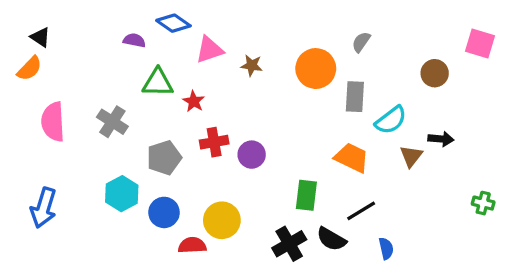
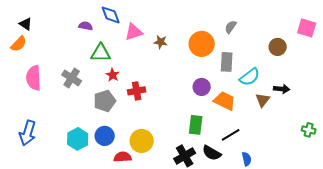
blue diamond: (173, 23) -> (111, 15), turned 35
red star: (194, 101) -> (113, 75), moved
purple circle: (252, 155) -> (202, 87), moved
cyan hexagon: (122, 194) -> (78, 139), moved

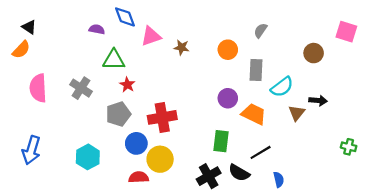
orange circle: (202, 44) -> (228, 50), size x0.7
red cross: (137, 91) -> (162, 117), moved, size x1.4
blue circle: (105, 136) -> (136, 143), moved

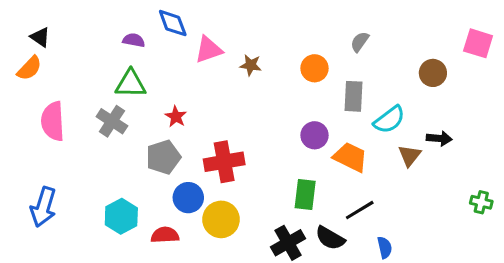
green triangle: (114, 60) -> (131, 84), moved
red semicircle: (139, 177) -> (165, 235), moved

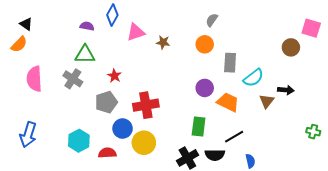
blue diamond: (173, 23) -> (112, 15), turned 50
gray semicircle: (360, 42) -> (212, 20), moved
brown circle: (433, 73) -> (291, 47), moved
black semicircle: (330, 238) -> (215, 155), turned -30

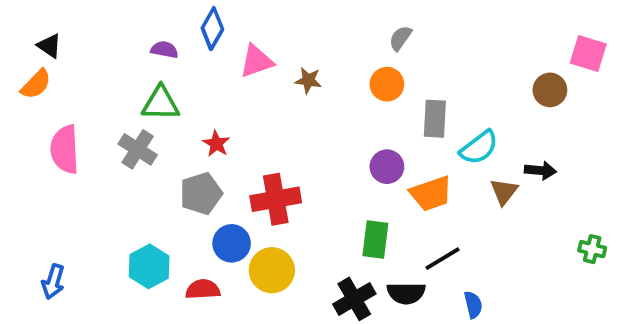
orange trapezoid: (228, 102) -> (431, 193), turned 135
blue arrow: (28, 135) -> (53, 282), moved, size x0.7

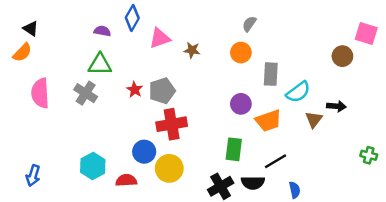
gray pentagon: (201, 193) -> (162, 91), moved

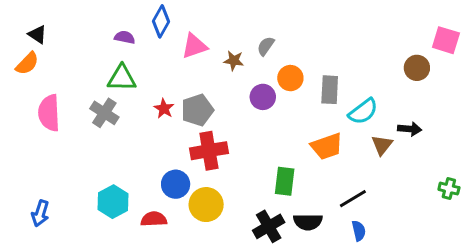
gray semicircle: (249, 24) -> (266, 46), moved
orange circle: (241, 53) -> (290, 78), moved
purple circle: (241, 104) -> (263, 97), moved
black line: (276, 161) -> (353, 199), moved

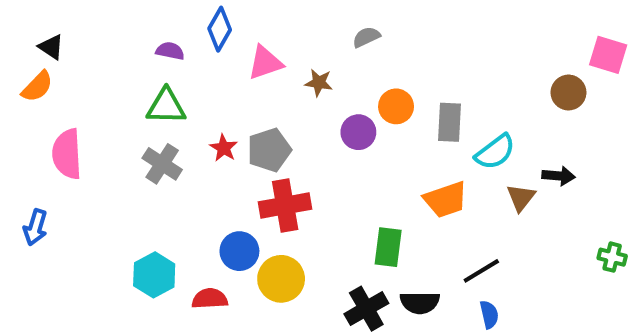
gray semicircle: (266, 46) -> (366, 37), moved, turned 30
gray cross: (104, 113) -> (162, 164), moved
blue arrow: (40, 213) -> (35, 227), moved

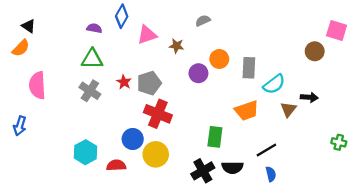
red cross: (285, 205) -> (158, 114), turned 32

